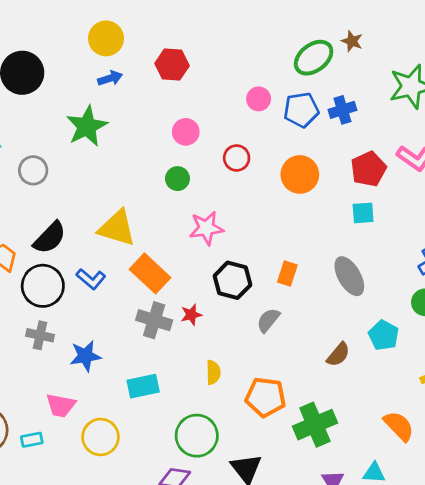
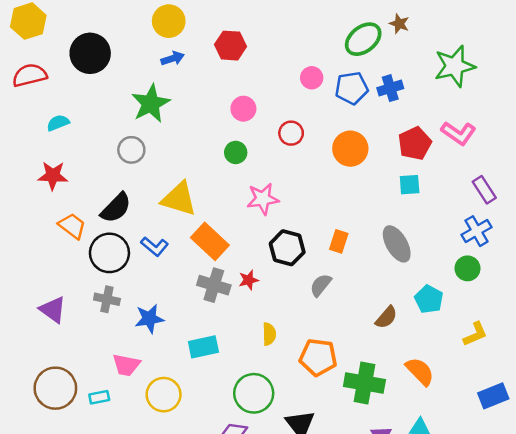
gray circle: (33, 170) -> (131, 150), moved
green cross: (315, 425) -> (364, 383), turned 33
orange semicircle: (399, 426) -> (420, 371), moved

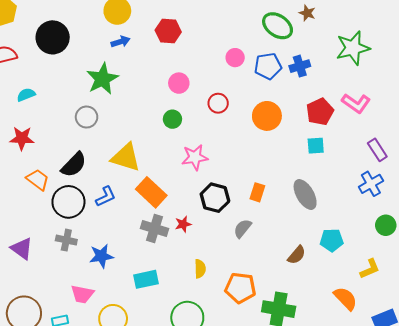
green ellipse: (363, 39) -> (278, 26), turned 72
blue L-shape: (155, 246) -> (106, 197), turned -65
green circle: (468, 268) -> (386, 225), moved
cyan pentagon: (429, 299) -> (332, 240), turned -30
orange semicircle: (420, 371) -> (345, 298), moved

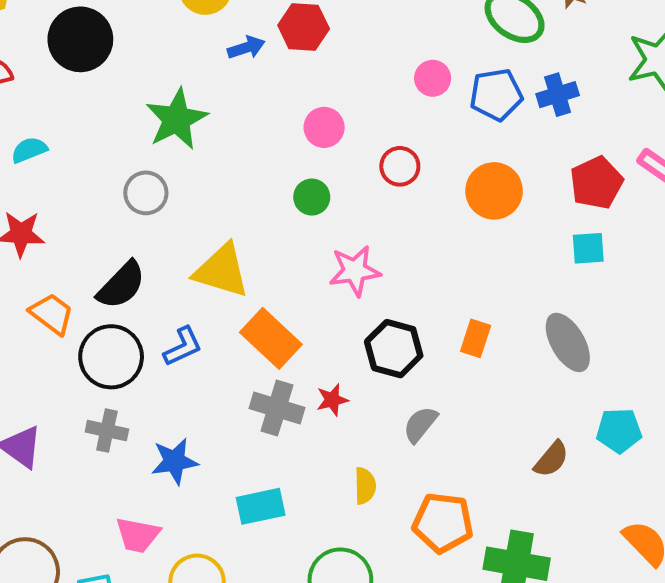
blue arrow: (120, 42) -> (246, 48), moved
gray semicircle: (243, 228) -> (420, 424), moved

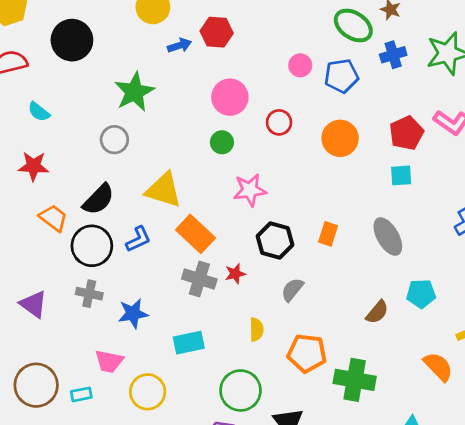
blue cross: (558, 95) -> (393, 55), moved
pink circle: (324, 127) -> (230, 97), size x1.4
cyan semicircle: (29, 150) -> (39, 112), turned -120

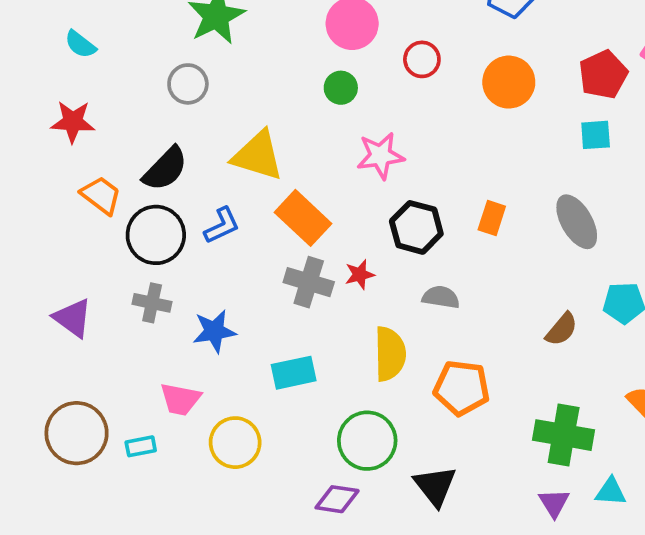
gray semicircle: (292, 290) -> (441, 297), turned 60
yellow semicircle: (256, 329) -> (390, 354), size x1.6
green cross: (355, 380) -> (564, 435), moved

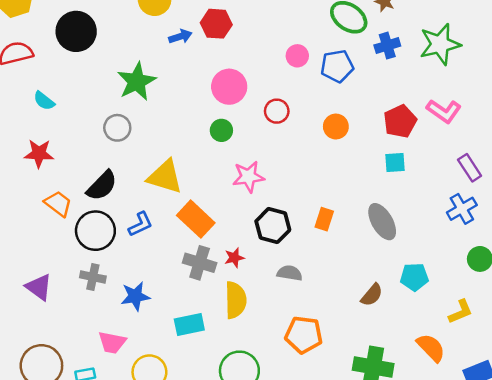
orange circle: (509, 82) -> (336, 127), size x0.7
yellow semicircle: (390, 354) -> (236, 300), moved

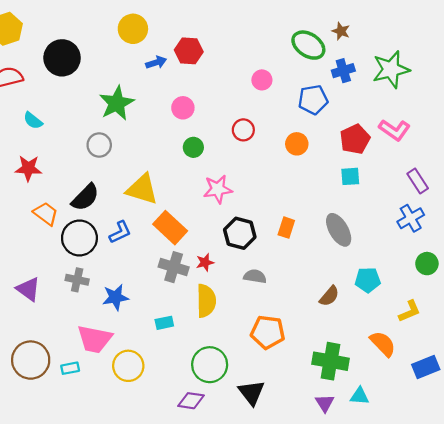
blue pentagon: (337, 66) -> (313, 100), moved
pink circle: (229, 87) -> (183, 108), moved, size x0.7
cyan rectangle: (189, 324) -> (164, 323), size x0.7
pink trapezoid: (112, 342) -> (95, 339), size x1.4

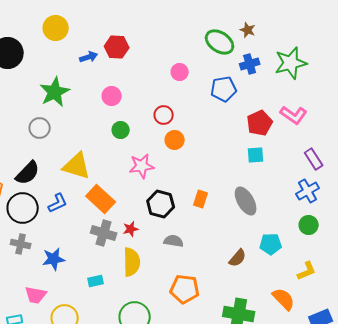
yellow circle: (133, 29) -> (56, 28), moved
orange circle: (297, 144) -> (175, 140), moved
green circle: (427, 264) -> (309, 225), moved
pink trapezoid: (95, 339) -> (36, 295), size x0.7

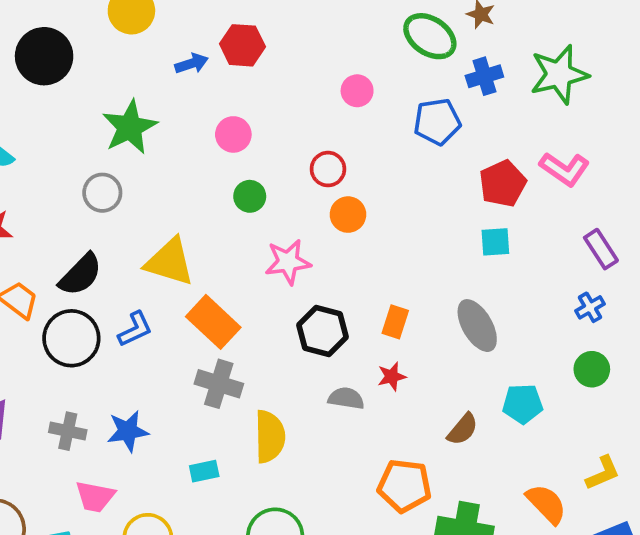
blue cross: (308, 191) -> (590, 307), size x0.7
red star: (131, 229) -> (392, 376), moved
gray cross: (21, 244) -> (68, 431), moved
yellow L-shape: (307, 271) -> (603, 473), moved
orange pentagon: (185, 289) -> (404, 486), moved

